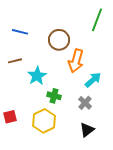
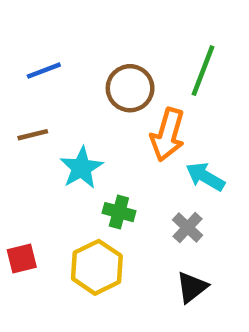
green line: (97, 20) -> (203, 71), moved
blue line: (20, 32) -> (44, 71), turned -35
cyan arrow: (93, 80) -> (205, 177), turned -108

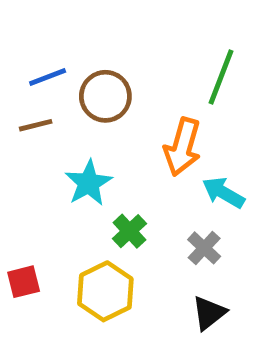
brown circle: (130, 88) -> (105, 96), moved
brown line: (33, 135) -> (36, 125), moved
green cross: (119, 212) -> (129, 231), turned 32

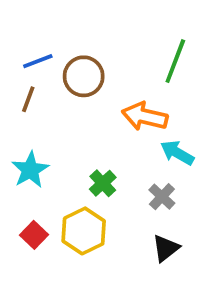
brown line: (36, 125) -> (28, 99), turned -56
orange arrow: (182, 147) -> (145, 116), turned 87
cyan star: (89, 183) -> (30, 170), moved
red square: (24, 282) -> (34, 235), moved, turned -32

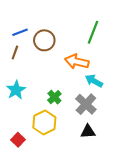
gray cross: (162, 197) -> (86, 104), size x1.5
red square: (34, 235) -> (18, 140), moved
black triangle: (166, 248) -> (88, 132), turned 35

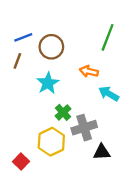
orange arrow: (77, 62) -> (89, 71), size x0.7
cyan star: (16, 90) -> (48, 83), moved
gray cross: (86, 104) -> (84, 128), moved, turned 30

